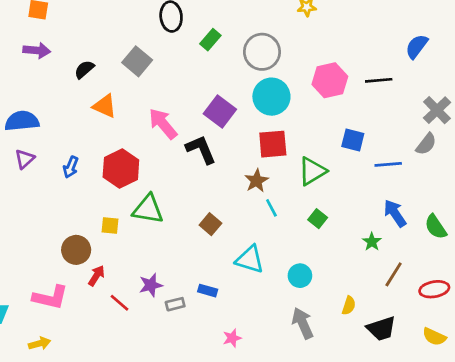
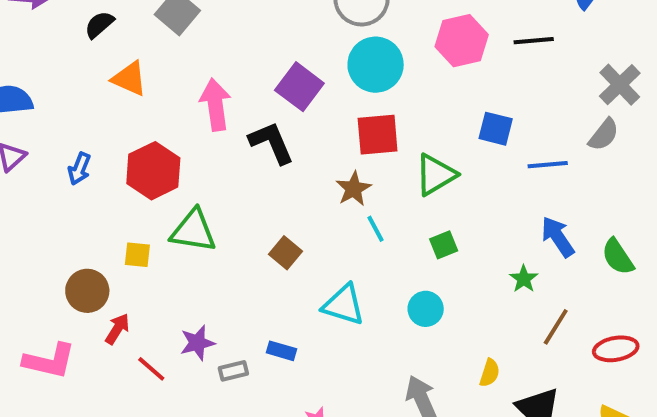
pink arrow: (163, 124) -> (215, 105), turned 32
green square: (318, 219) -> (444, 245), turned 30
cyan circle: (300, 276) -> (426, 309), moved

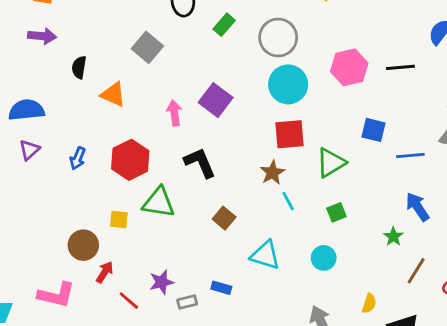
black semicircle: (99, 25) -> (79, 67), moved, turned -40
purple square: (299, 87) -> (216, 100), moved
pink arrow: (215, 105) -> (174, 113), size x0.7
black L-shape: (271, 143) -> (200, 163), moved

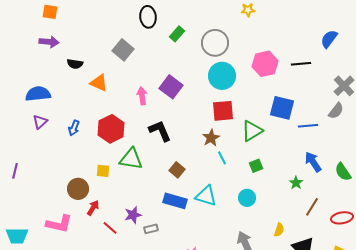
black semicircle: (79, 67) -> (75, 64), turned -91
blue square: (373, 130) -> (282, 108), size x1.4
blue rectangle: (221, 288) -> (175, 201), moved, size x1.6

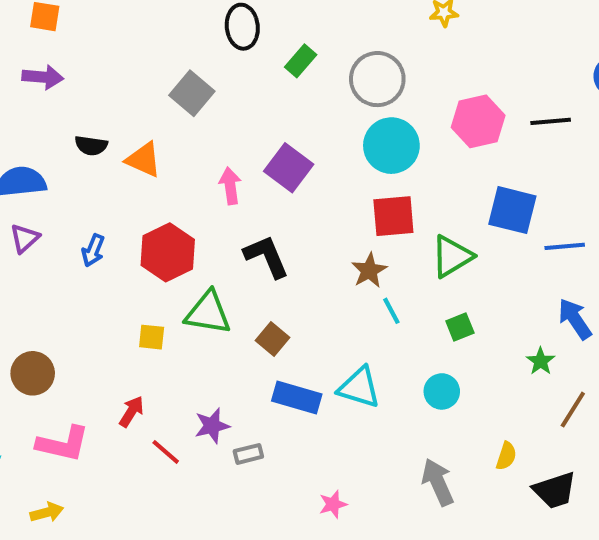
black semicircle: (75, 64) -> (91, 146), moved
brown square: (177, 170) -> (272, 339), moved
brown circle: (78, 189) -> (33, 373), moved

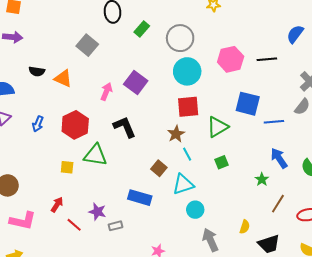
pink arrow: (230, 186) -> (106, 92), turned 30
brown square: (272, 339) -> (159, 168), moved
cyan triangle: (359, 387) -> (183, 184), moved, turned -35
cyan circle: (442, 391) -> (195, 210), moved
purple star: (212, 426) -> (97, 212), turned 30

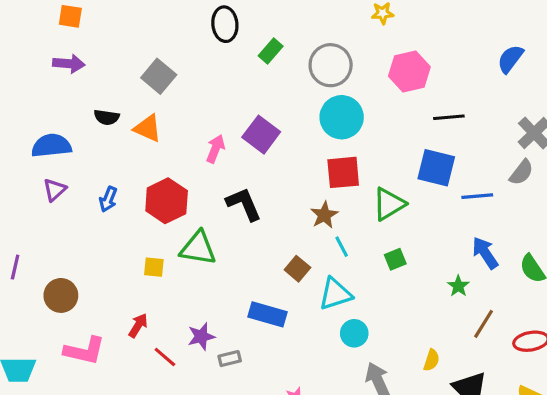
gray square: (87, 45) -> (159, 76), moved
pink hexagon: (231, 59) -> (409, 71), moved
black line: (267, 59) -> (449, 117), moved
purple star: (97, 212) -> (201, 336), turned -30

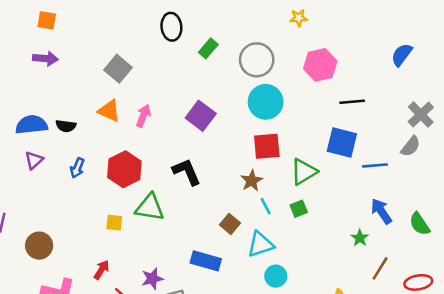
black semicircle: (107, 117) -> (66, 126), moved
pink arrow: (215, 149) -> (143, 116), moved
green square: (395, 259) -> (299, 209), moved

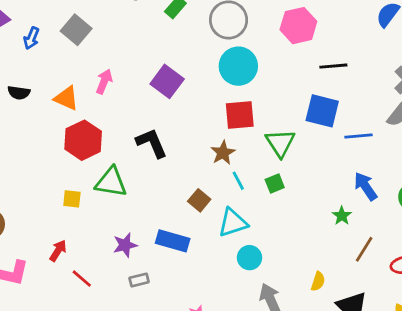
orange triangle: (109, 111) -> (66, 98), moved
blue arrow: (77, 168) -> (31, 38), moved
green triangle: (304, 172) -> (280, 143), turned -32
purple star: (152, 279) -> (125, 245), moved

